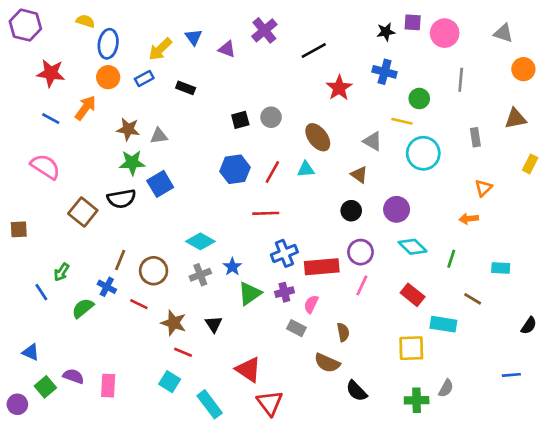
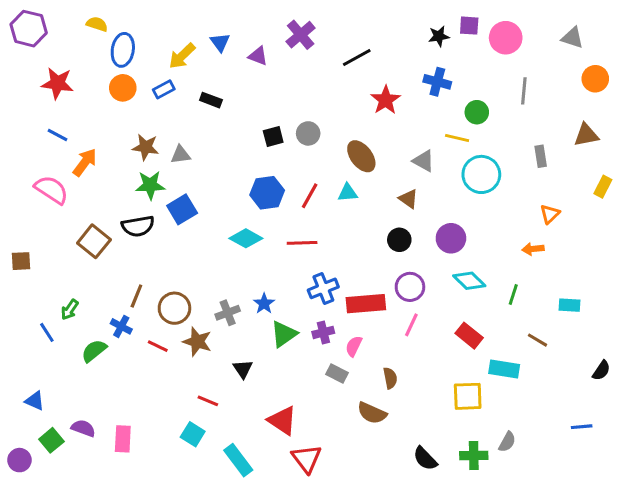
orange arrow: (85, 108) -> (85, 162), moved
cyan diamond: (200, 241) -> (246, 238), moved
brown star: (174, 323) -> (197, 342), moved
black semicircle: (357, 391) -> (425, 459), moved

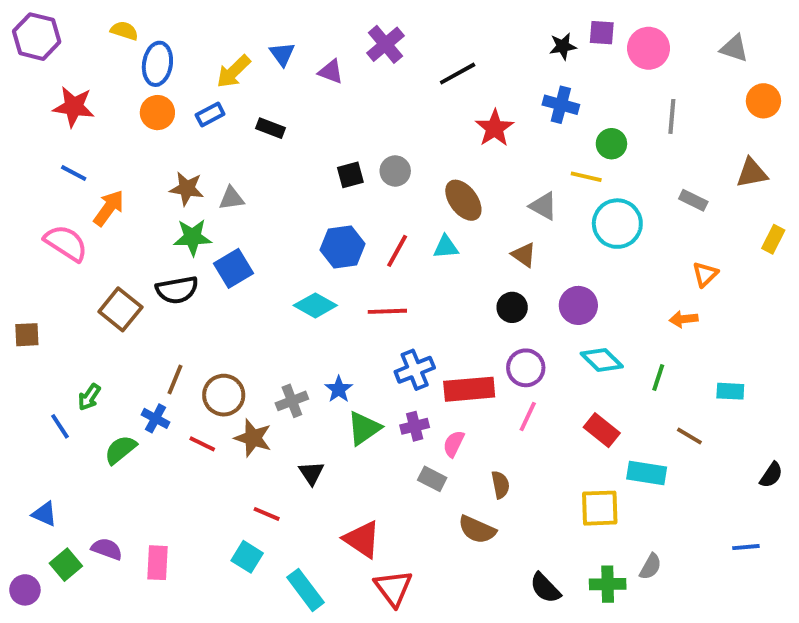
gray rectangle: (541, 156) -> (693, 200), turned -55

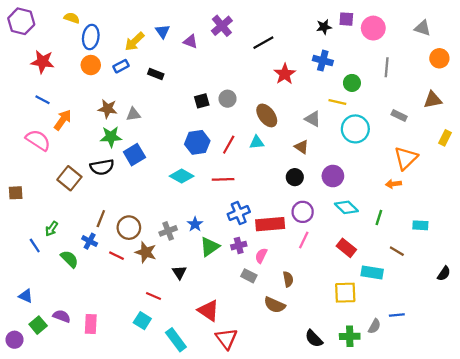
orange triangle: (705, 274) -> (406, 158), size x1.6
green semicircle: (120, 450) -> (69, 259), turned 84
blue line: (746, 547) -> (397, 315), moved

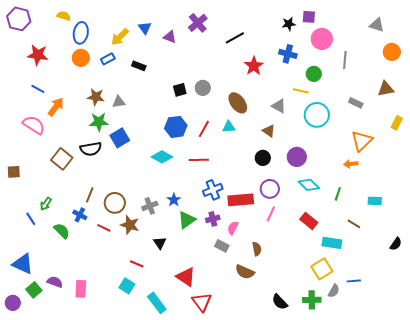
pink circle: (373, 28) -> (322, 39), moved
yellow square: (345, 293) -> (322, 269), moved, turned -30
blue triangle: (26, 296) -> (23, 264), size x1.6

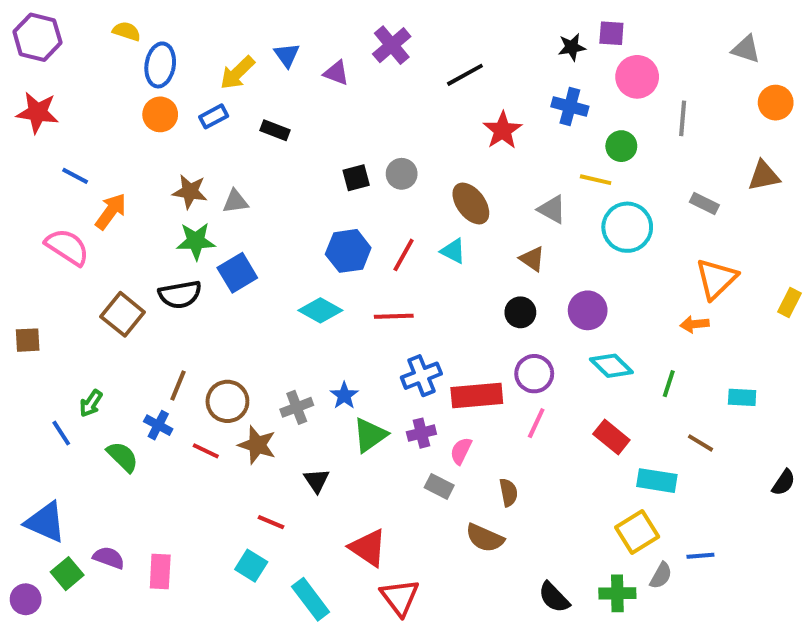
red star: (38, 55) -> (37, 112), moved
yellow rectangle: (397, 123) -> (790, 302), moved
cyan triangle: (229, 127) -> (453, 251), turned 32

